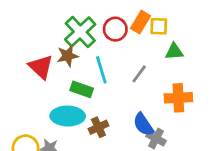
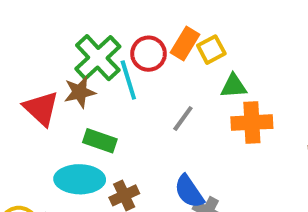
yellow square: (159, 26) -> (211, 50), turned -30
cyan line: (101, 70) -> (128, 80), moved
orange cross: (178, 98) -> (252, 123), moved

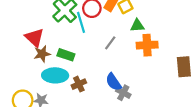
brown star: (80, 92) -> (42, 54), moved

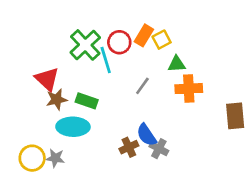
brown cross: (79, 84) -> (129, 147), moved

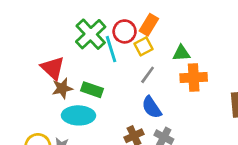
yellow square: (162, 40) -> (144, 46), moved
blue semicircle: (147, 135) -> (152, 107), moved

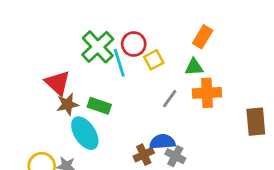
orange rectangle: (149, 25) -> (203, 37), moved
gray line: (148, 75) -> (170, 99), moved
blue semicircle: (152, 107) -> (162, 142), moved, turned 120
cyan ellipse: (78, 115) -> (85, 133), turned 56

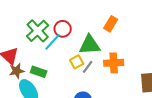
yellow square: (154, 60) -> (77, 62), moved
cyan line: (119, 63) -> (53, 42), turned 60
green triangle: (194, 67) -> (90, 45), moved, size x1.6

